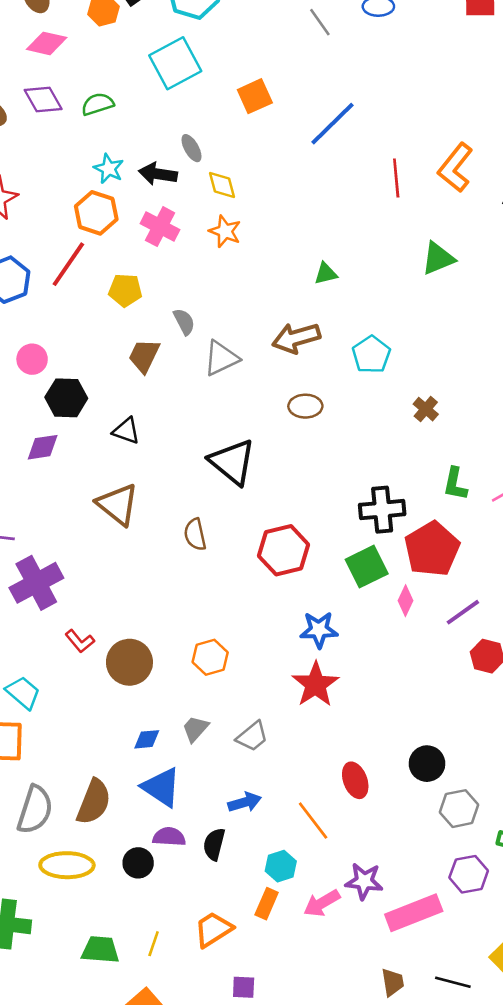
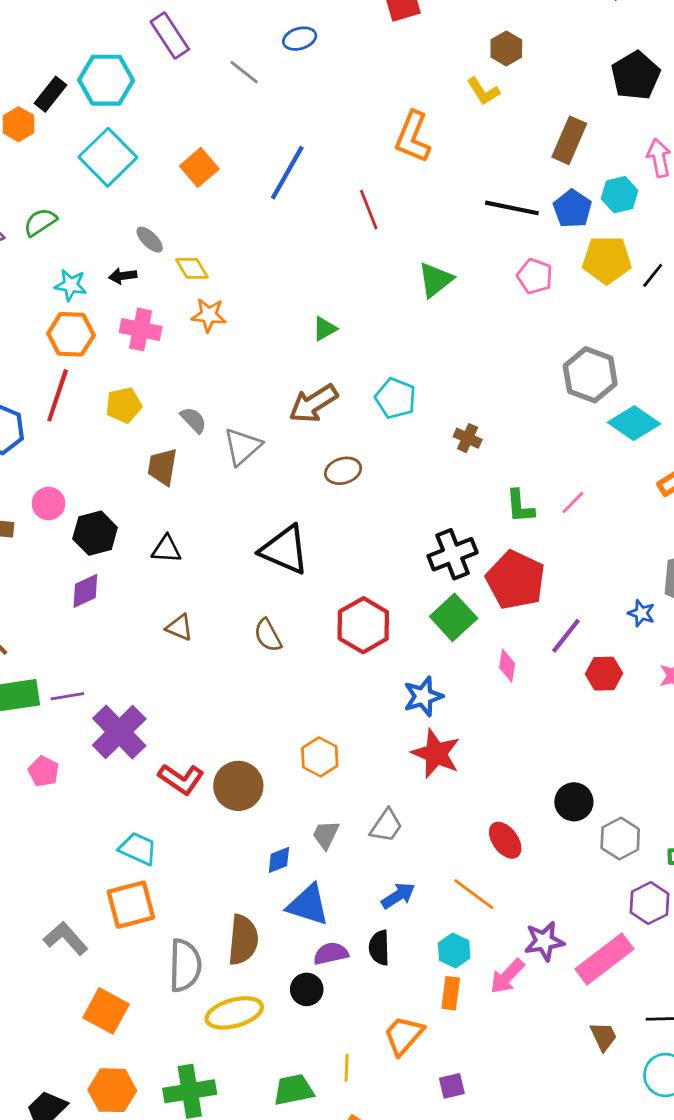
orange L-shape: (455, 168) -> (413, 137), moved
black arrow: (158, 174) -> (123, 276), size x0.7
brown triangle: (118, 504) -> (179, 627), size x0.6
pink diamond: (405, 601) -> (507, 666), moved
red L-shape: (80, 641) -> (181, 779), size x1.4

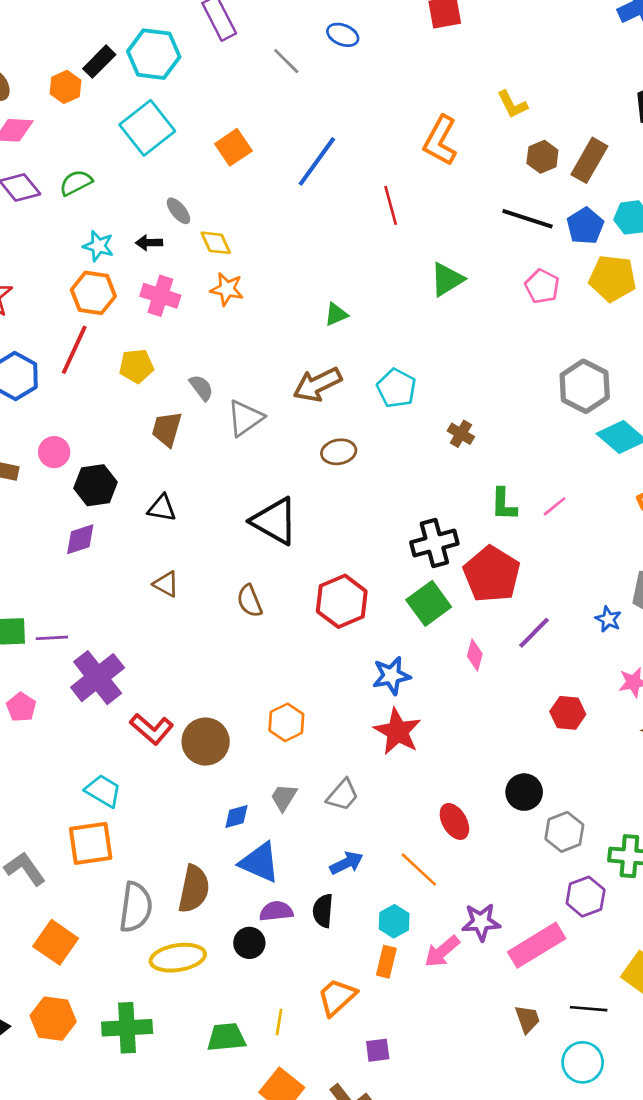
blue ellipse: (300, 39) -> (343, 35), turned 32
brown hexagon: (506, 48) -> (542, 157), moved
red hexagon: (604, 674) -> (568, 713), moved

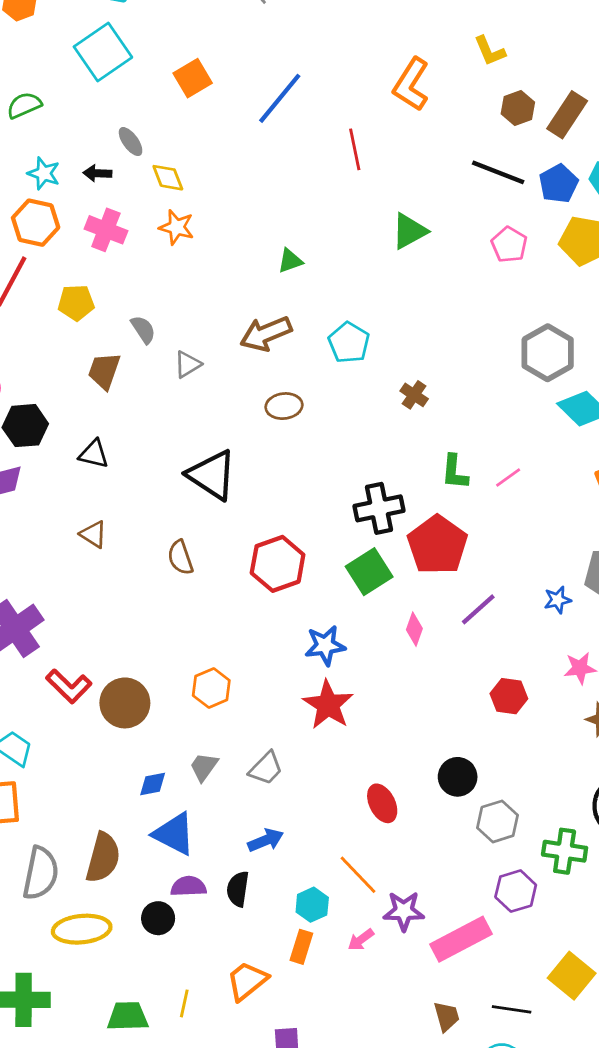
gray triangle: (245, 418) -> (188, 364), size x0.7
blue star: (608, 619) -> (558, 600), turned 30
orange line: (419, 870) -> (358, 875), moved
pink arrow: (442, 952) -> (361, 940), size x0.7

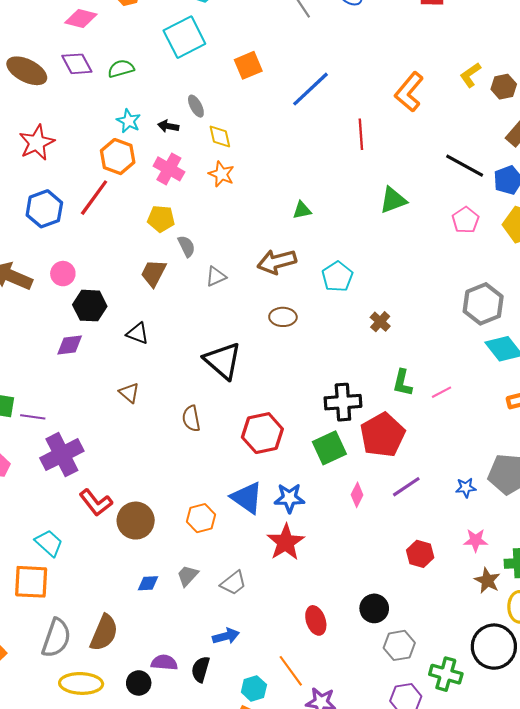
yellow L-shape: (490, 51) -> (470, 75), turned 70
brown hexagon: (518, 108) -> (504, 87), moved
yellow pentagon: (76, 303) -> (161, 219), moved
blue triangle: (174, 834) -> (247, 498), moved

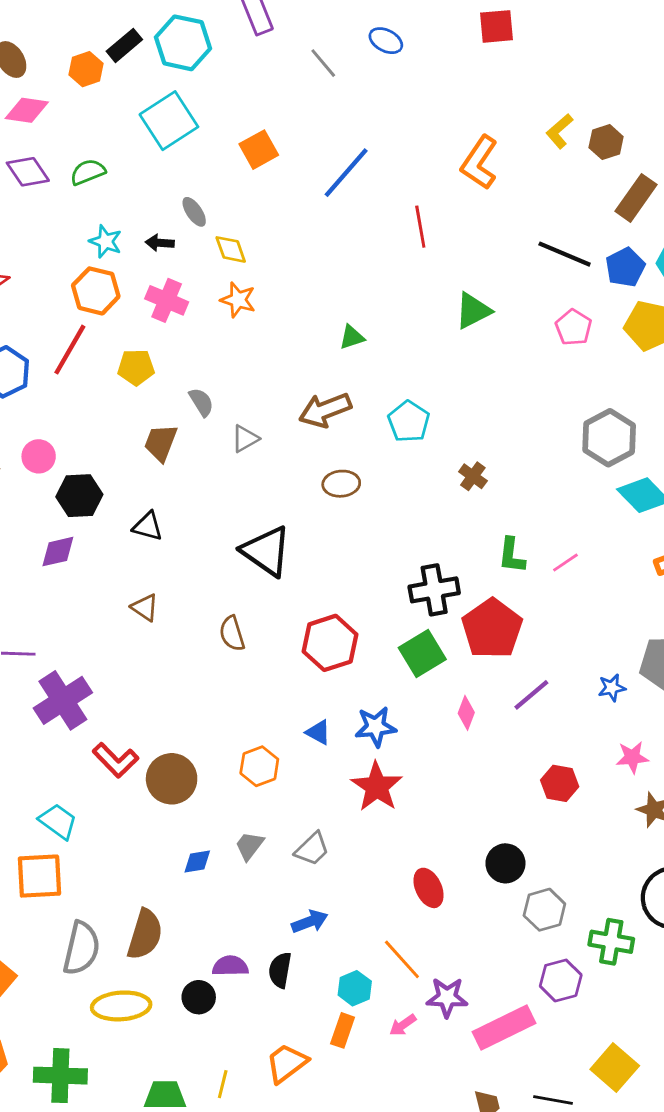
yellow pentagon: (161, 219) -> (136, 367), moved
blue triangle: (247, 498) -> (318, 732), size x0.6

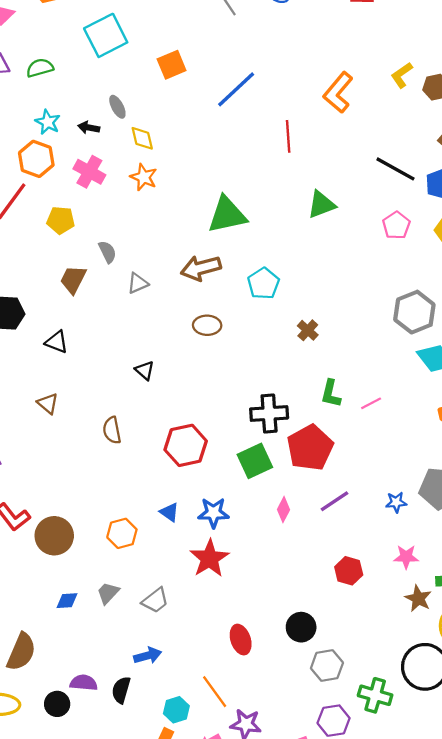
green triangle: (352, 337) -> (227, 215), size x2.0
black triangle: (266, 551) -> (145, 370), size x0.5

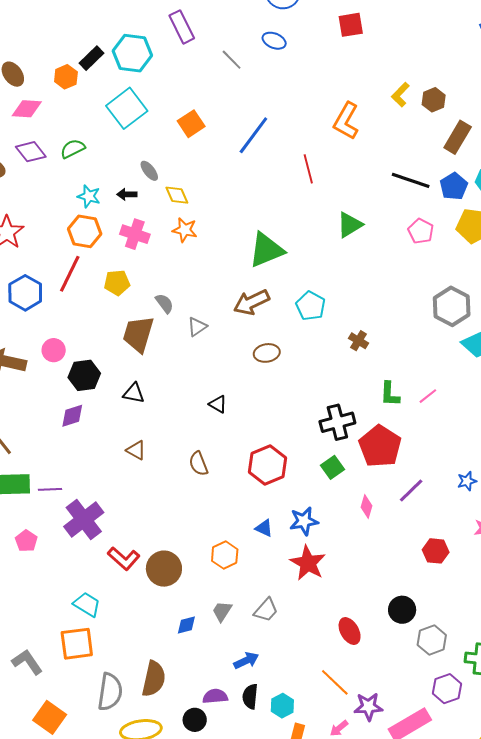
brown trapezoid: (73, 280) -> (138, 334), size x1.4
green square: (255, 461) -> (333, 467), size x0.7
blue arrow: (148, 656) -> (246, 661), moved
cyan hexagon: (176, 710) -> (282, 706), moved

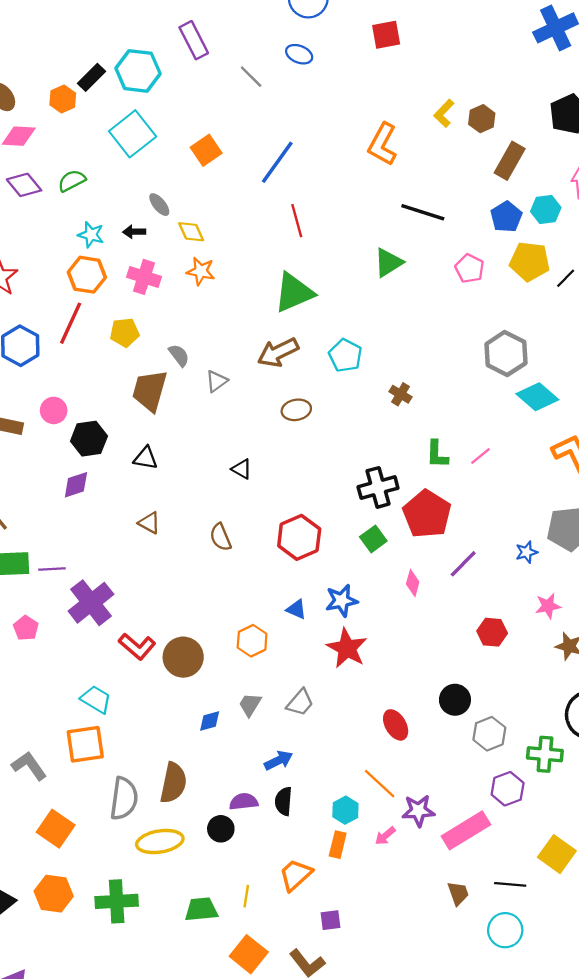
red line: (308, 169) -> (297, 221), moved
black line: (411, 180) -> (423, 212), moved
cyan hexagon: (282, 706) -> (345, 810), moved

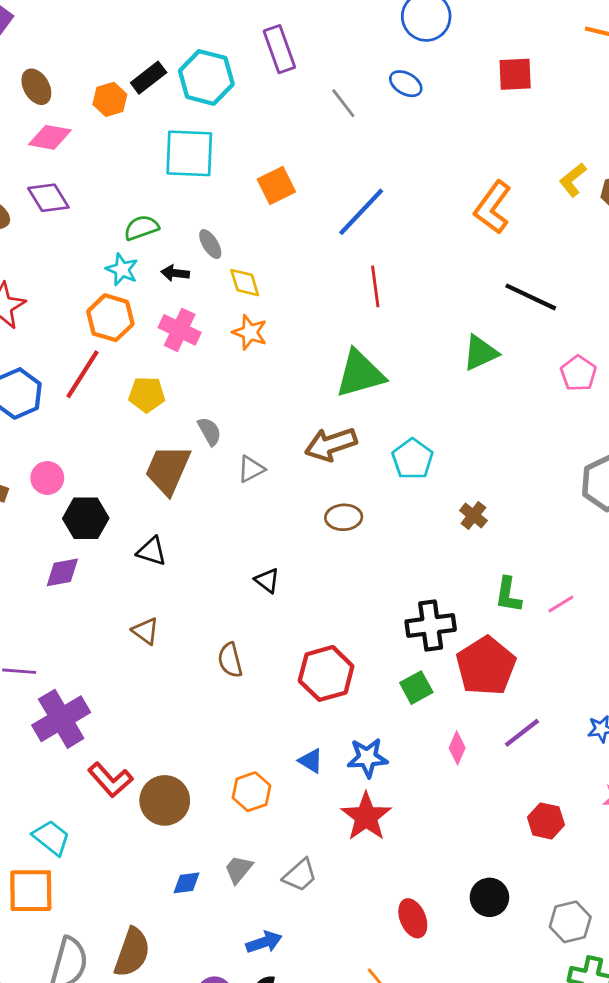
cyan square: (133, 134) -> (189, 153), turned 33
green semicircle: (72, 181) -> (141, 228), moved
gray hexagon: (489, 734) -> (570, 922), moved

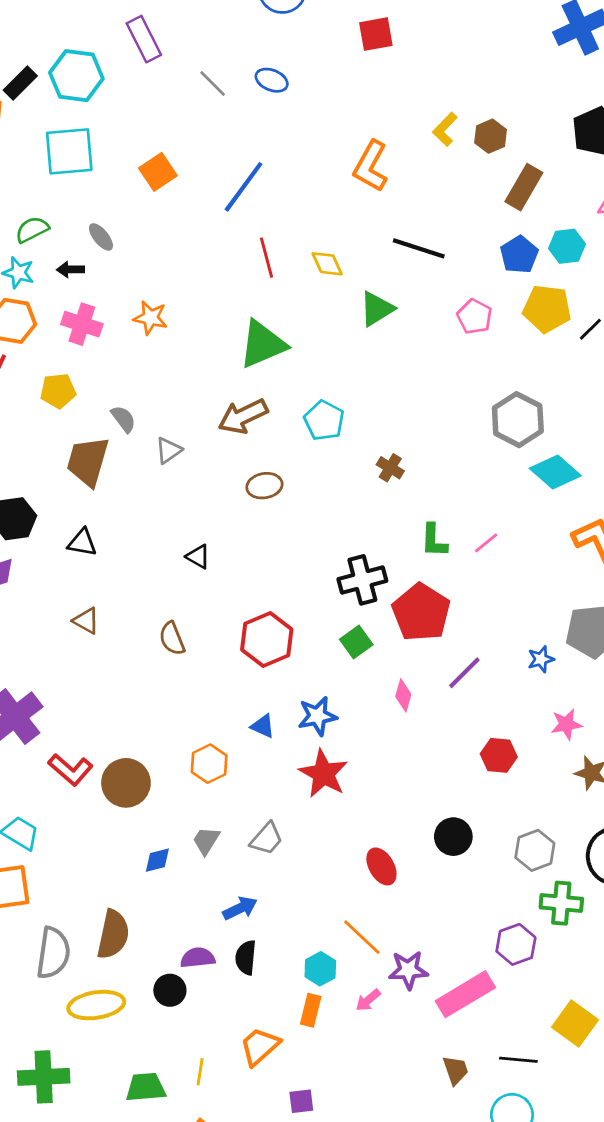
blue ellipse: (406, 84) -> (272, 80), moved
yellow diamond: (245, 283) -> (327, 264), moved

